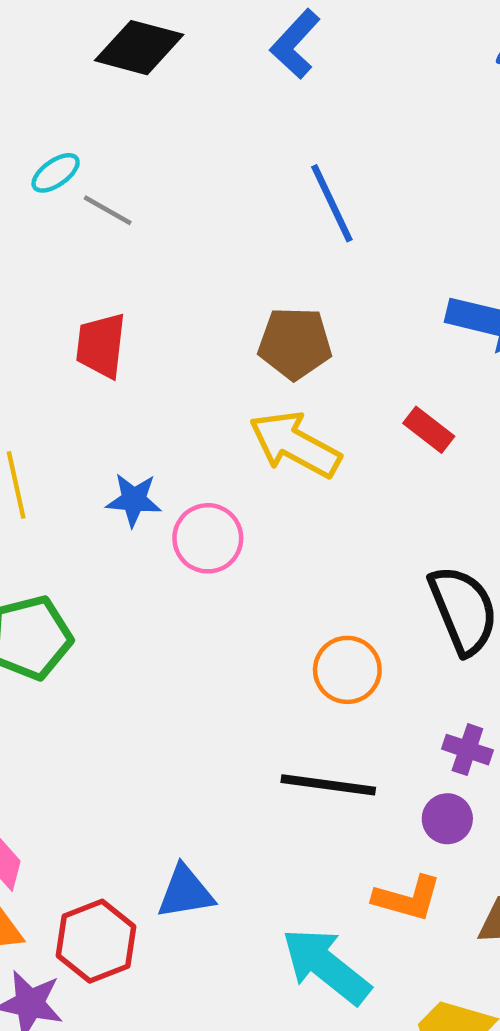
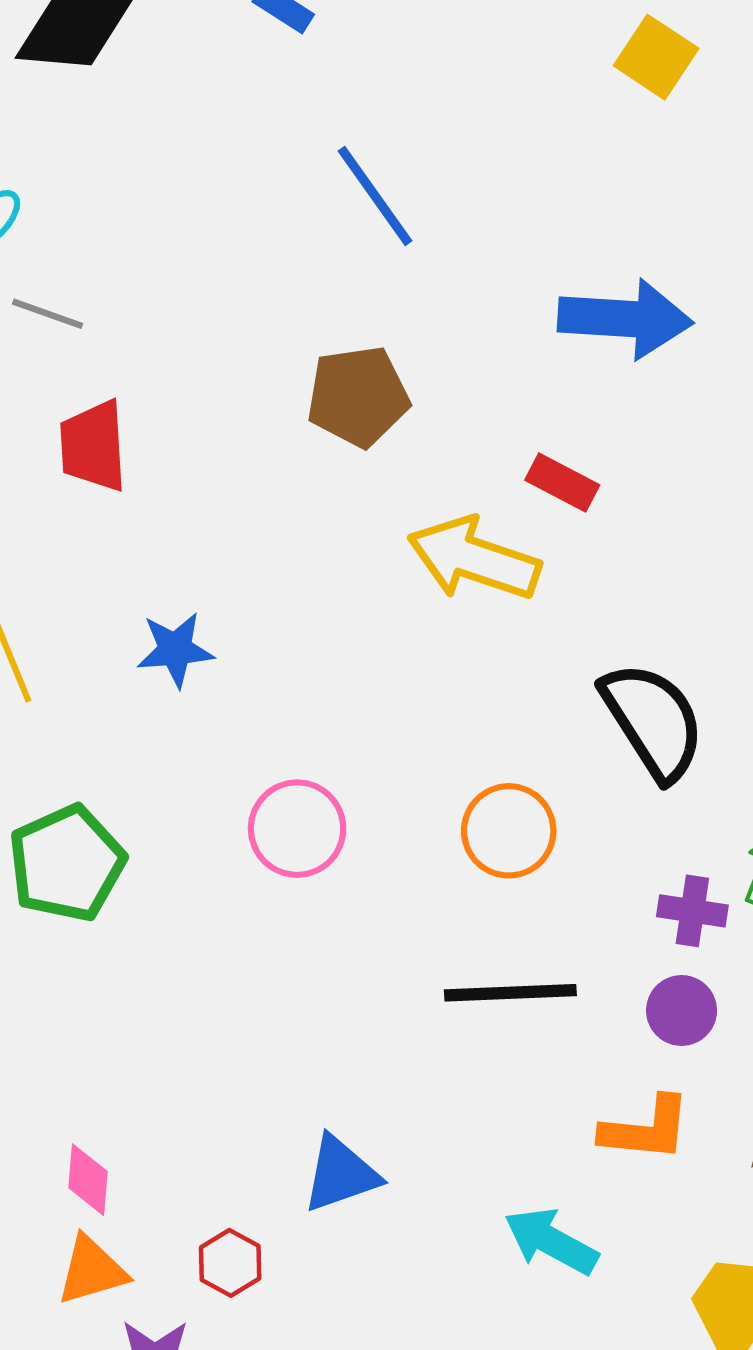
gray line: (108, 210) -> (48, 314), moved
yellow arrow: (295, 444) -> (474, 559), moved
pink circle: (208, 538) -> (297, 829), moved
red hexagon: (96, 941) -> (230, 1263), size x0.6
cyan arrow: (326, 966) -> (551, 1241), size x0.7

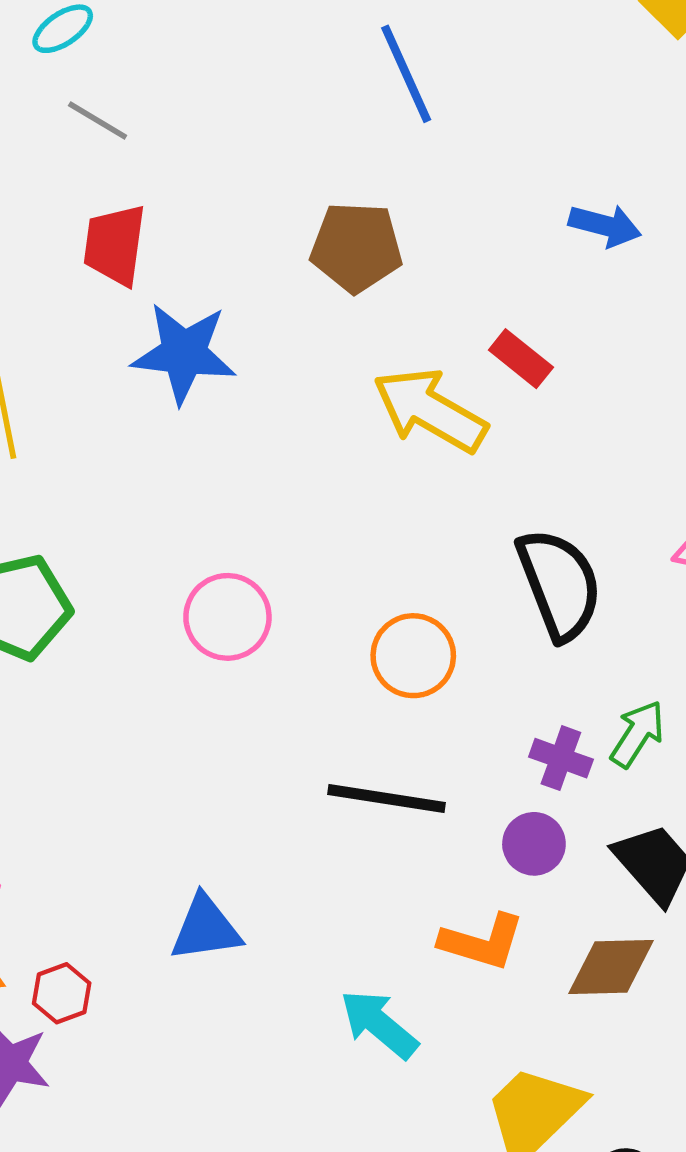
blue arrow: (625, 319) -> (605, 225), size x0.6
blue star: (175, 650) -> (184, 353), moved, size x1.5
red hexagon: (230, 1263) -> (62, 993), moved

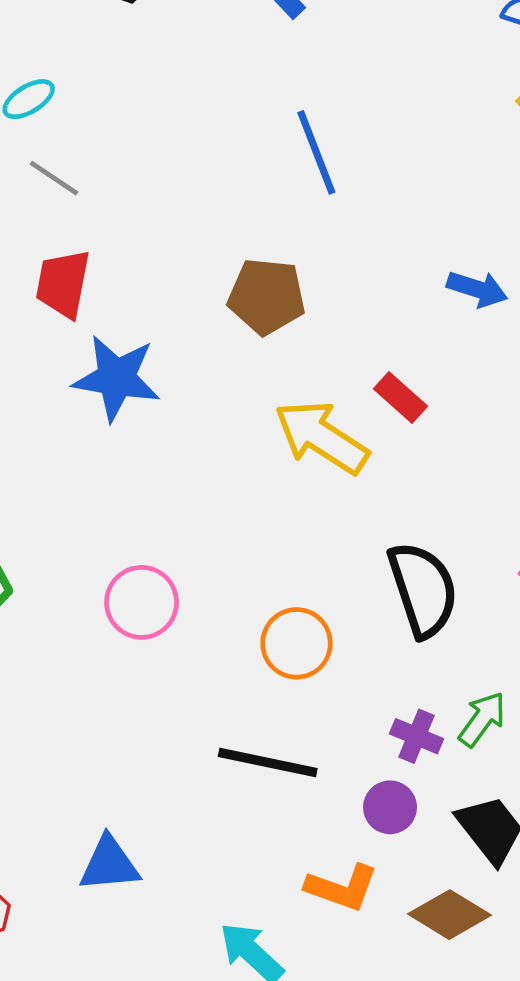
brown diamond: (611, 967) -> (450, 915), turned 30

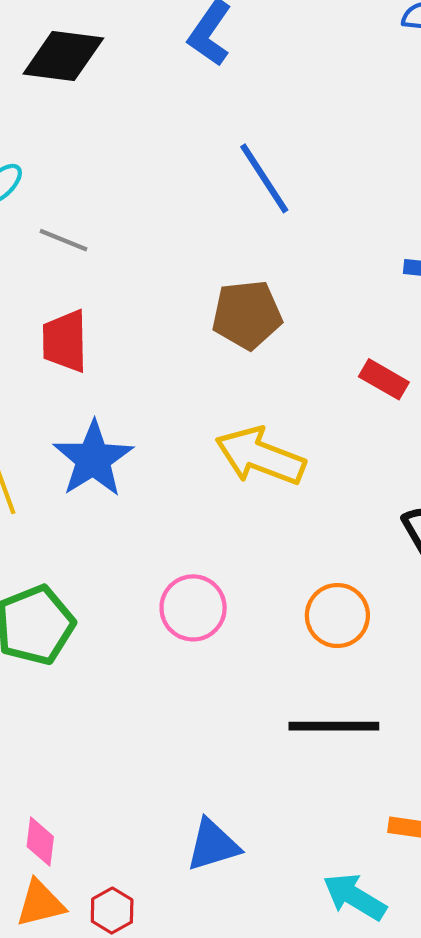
gray line: (54, 178) -> (63, 240), moved
blue star: (116, 378) -> (93, 459), moved, turned -30
yellow arrow: (321, 437) -> (260, 456), moved

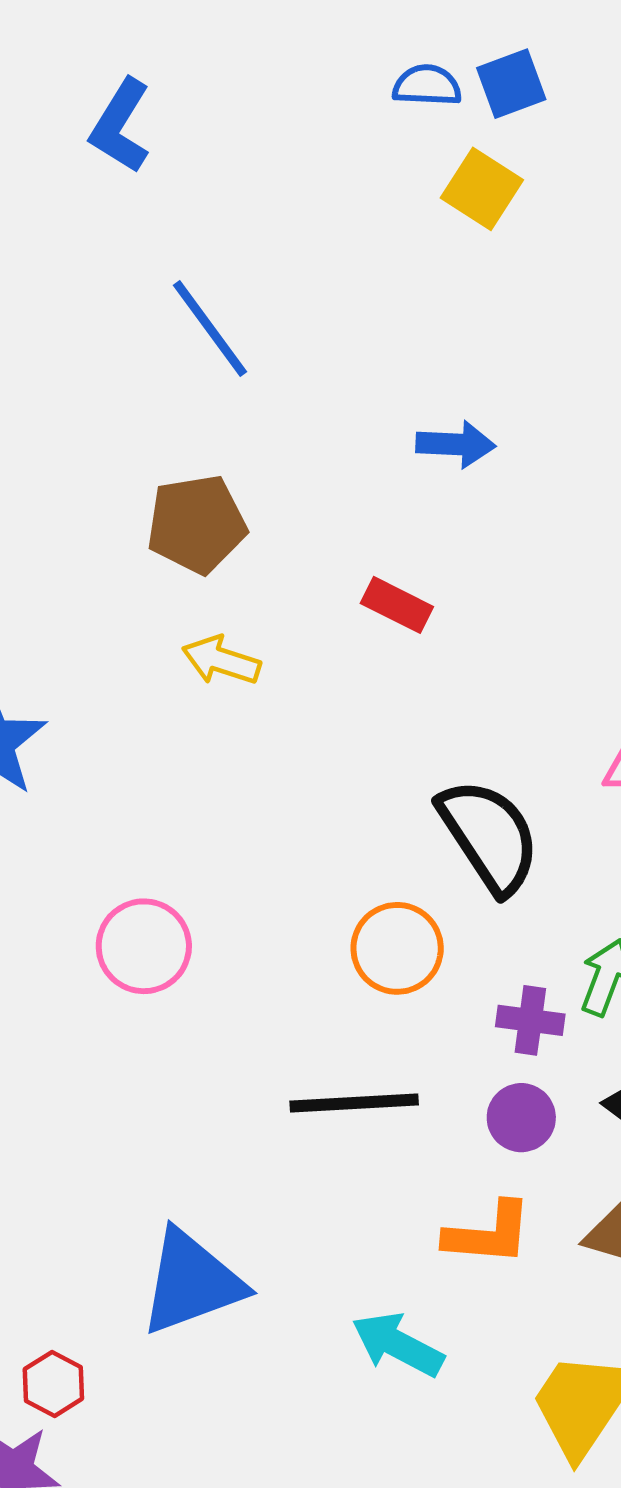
yellow arrow: (260, 456) -> (221, 660), moved, size x0.6
orange circle: (337, 616) -> (397, 948), moved
blue triangle: (213, 845) -> (192, 1282), size x1.4

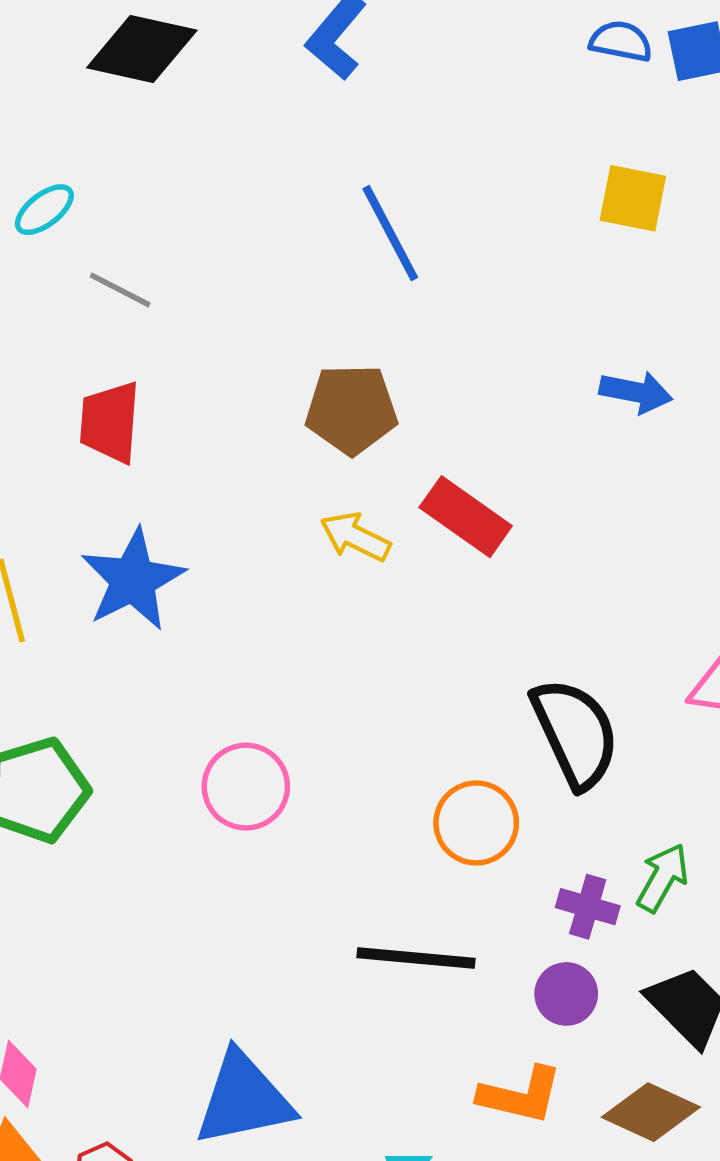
yellow square: (482, 189) -> (633, 198), moved, turned -30
blue arrow: (456, 444) -> (636, 392), moved
red rectangle: (397, 605) -> (466, 517), moved, size x1.4

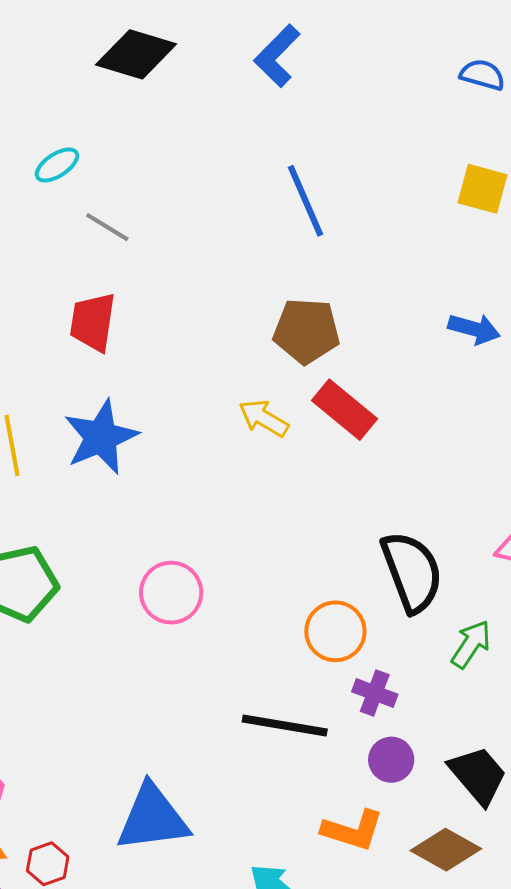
brown pentagon: (351, 409) -> (306, 331), moved
green arrow: (663, 878) -> (471, 644), moved
purple cross: (588, 907) -> (375, 693), moved

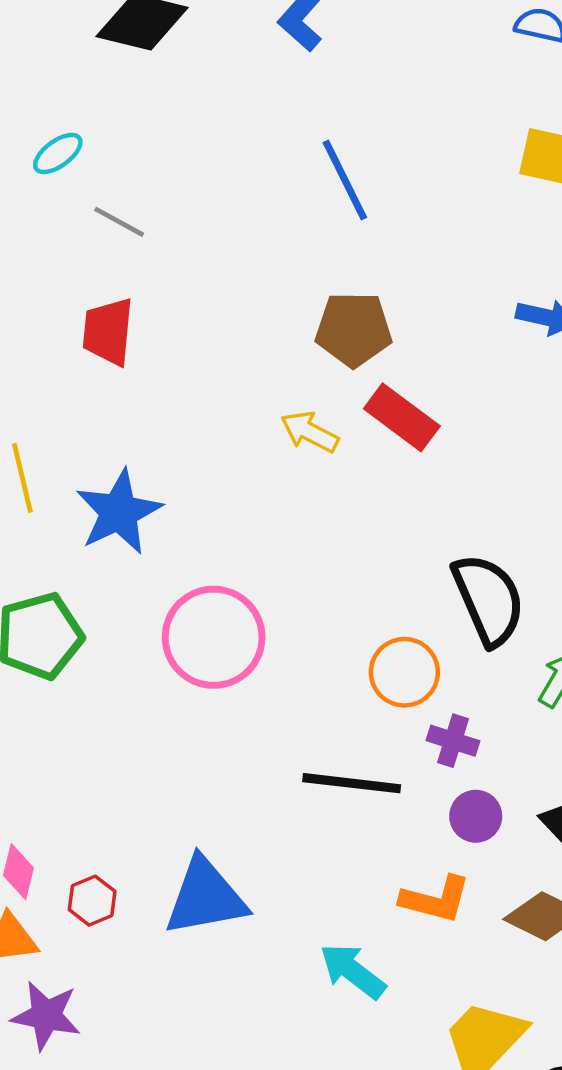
blue star: (101, 437) -> (119, 512), moved
pink circle: (171, 593) -> (214, 637), size x1.4
red hexagon: (48, 864) -> (92, 901), moved

